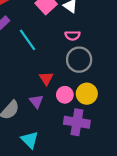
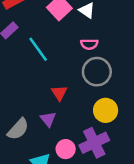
pink circle: (65, 95) -> (66, 149), moved
purple cross: (77, 122) -> (94, 143), turned -35

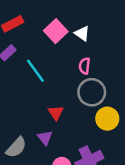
pink semicircle: (89, 44) -> (85, 66), turned 98
yellow circle: (106, 110) -> (107, 119), moved

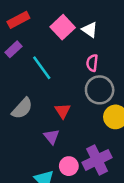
gray semicircle: (16, 147) -> (22, 108), moved

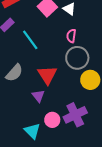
red triangle: (63, 111) -> (47, 75), size x1.5

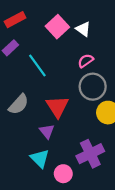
pink semicircle: (71, 36) -> (86, 61), turned 48
pink circle: (52, 120) -> (63, 174), moved
cyan triangle: (32, 131) -> (40, 158), moved

